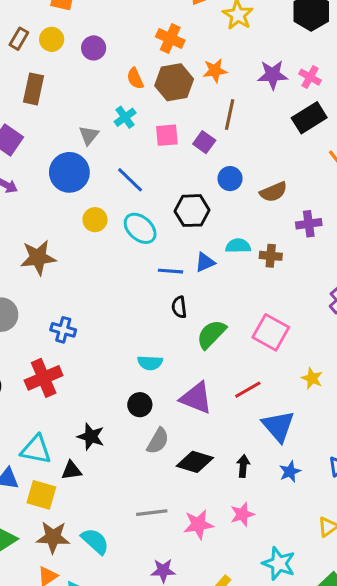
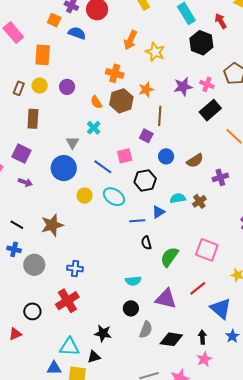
pink square: (167, 135) -> (125, 156), moved
brown cross: (271, 256) -> (199, 201), turned -32
pink star: (242, 514) -> (204, 359), moved

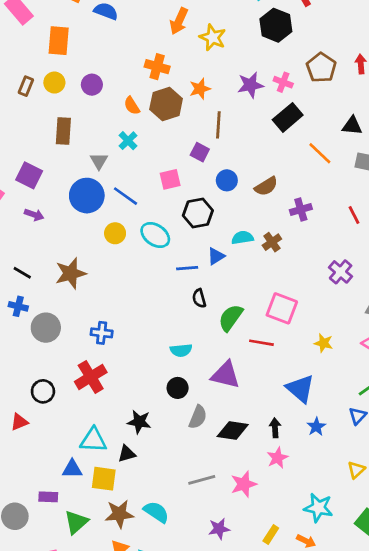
brown rectangle: (33, 119) -> (63, 131), moved
blue line: (103, 167) -> (125, 196), moved
red line: (198, 288) -> (261, 343), moved, turned 48

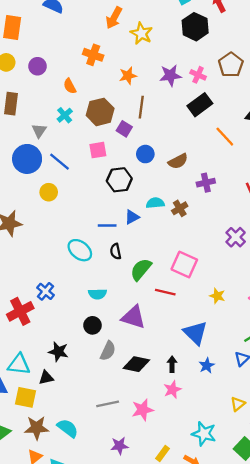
brown hexagon: (166, 104) -> (100, 112), moved
cyan ellipse: (155, 235) -> (80, 250), moved
blue cross: (102, 333) -> (46, 291), moved, turned 30

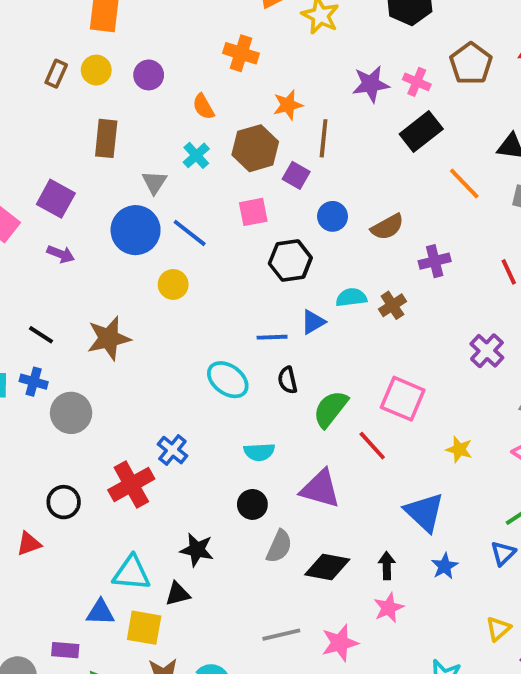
orange star: (128, 76) -> (288, 105), moved
red line: (165, 292) -> (372, 446), turned 36

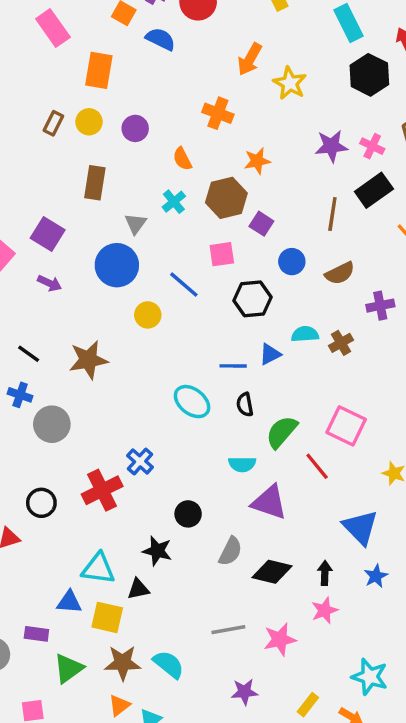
brown line: (324, 138) -> (332, 214), moved
blue line: (190, 233) -> (184, 285), moved
cyan semicircle: (259, 452) -> (242, 464), moved
black circle: (252, 504) -> (188, 514), moved

